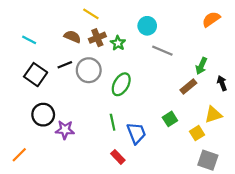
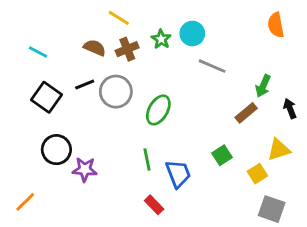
orange semicircle: (211, 19) -> (276, 25), turned -66
green star: (118, 43) -> (161, 39), moved

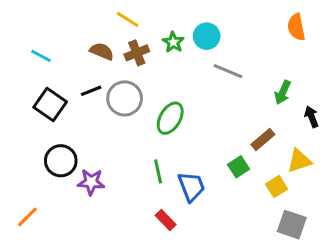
brown rectangle: (246, 113) -> (263, 139), moved

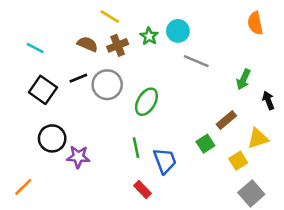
gray square: (292, 225) -> (251, 193), turned 30

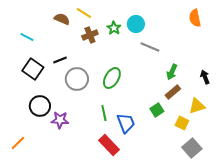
brown semicircle: (88, 44) -> (62, 19), moved
green arrow: (243, 79) -> (172, 72), moved
gray circle: (107, 85) -> (77, 79), moved
yellow square: (238, 161) -> (182, 123), turned -32
red rectangle: (143, 190) -> (109, 145), size x1.5

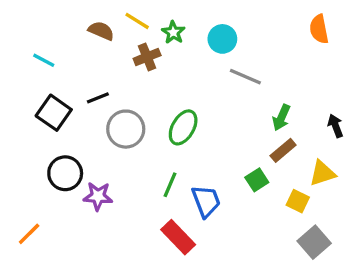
green star: (114, 28) -> (173, 32), moved
green line: (104, 113) -> (170, 185), turned 35

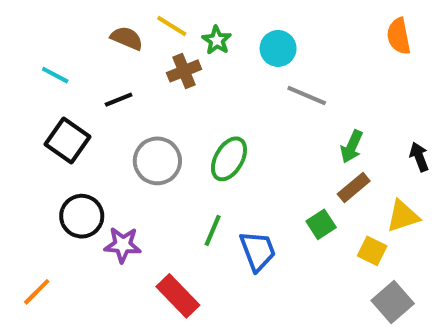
black line: (98, 98) -> (119, 100), moved
red rectangle: (178, 237) -> (178, 296), moved

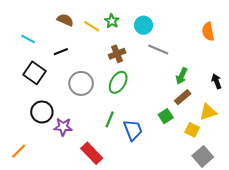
yellow line: (172, 26) -> (92, 26), moved
orange semicircle: (399, 36) -> (208, 32), moved
brown cross: (184, 71) -> (117, 54), moved

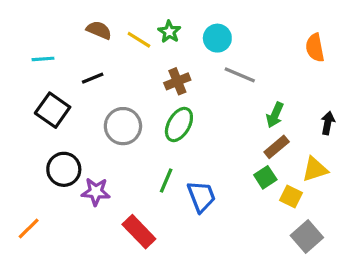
cyan line: (28, 39) -> (43, 59), turned -32
black arrow: (217, 81) -> (328, 123), turned 32
green square: (166, 116) -> (265, 177), moved

